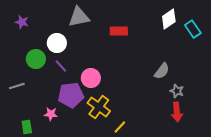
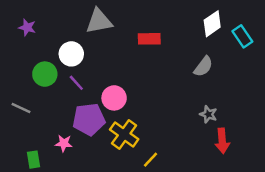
gray semicircle: (162, 71) -> (203, 66), moved
gray line: (17, 86) -> (21, 108), turned 42
gray star: (177, 91) -> (208, 114), moved

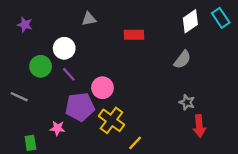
gray triangle: (99, 21) -> (89, 19), size x0.6
cyan rectangle: (242, 36) -> (221, 18), moved

